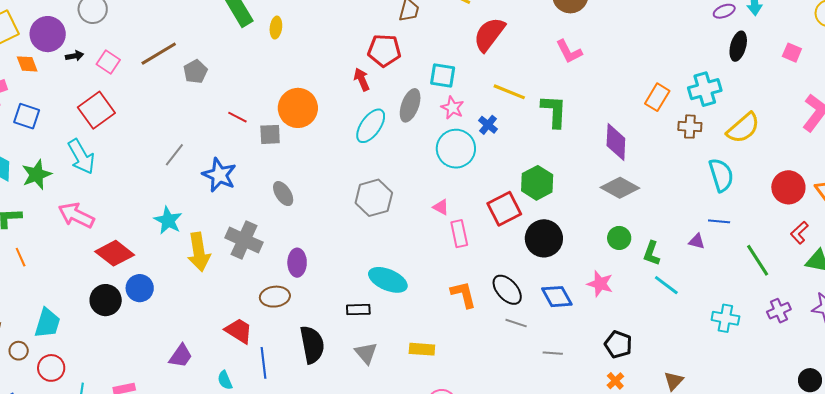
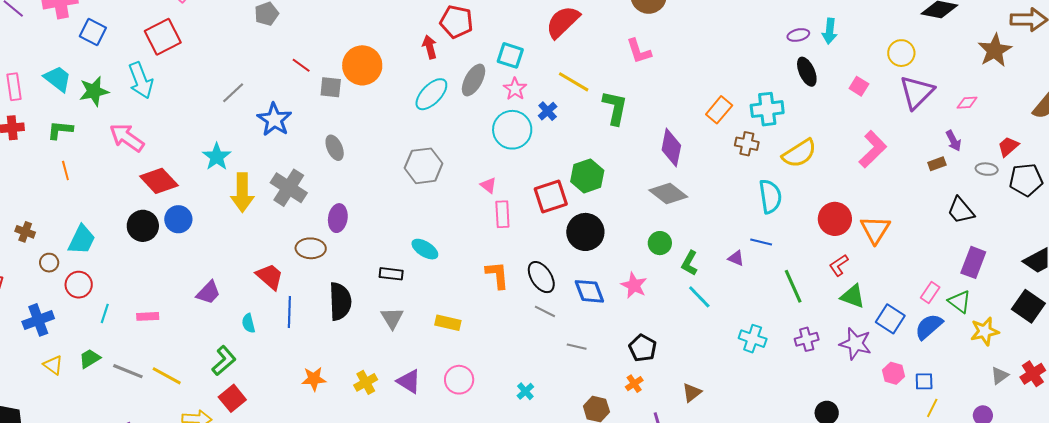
black ellipse: (738, 46) -> (807, 72), turned -48
cyan ellipse: (388, 280) -> (425, 249), size x0.7

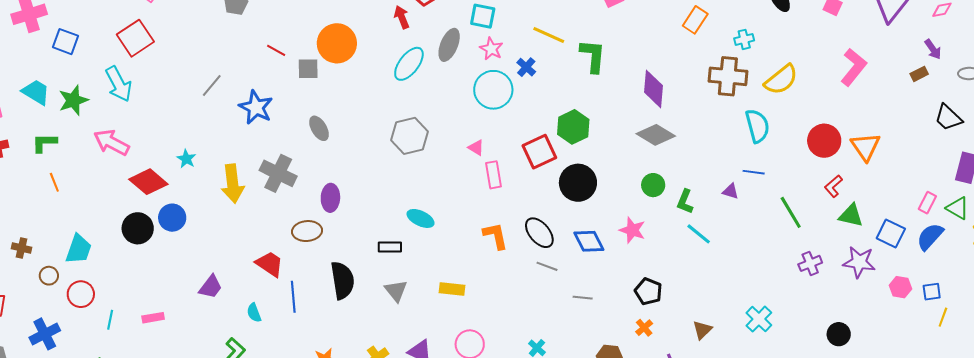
cyan cross: (767, 109) -> (744, 39), size x0.6
orange rectangle: (719, 110) -> (695, 20), moved
brown cross: (747, 144) -> (728, 76), size x1.6
cyan star: (217, 157) -> (186, 159), moved, size x0.7
cyan cross: (753, 339) -> (759, 319), moved, turned 32

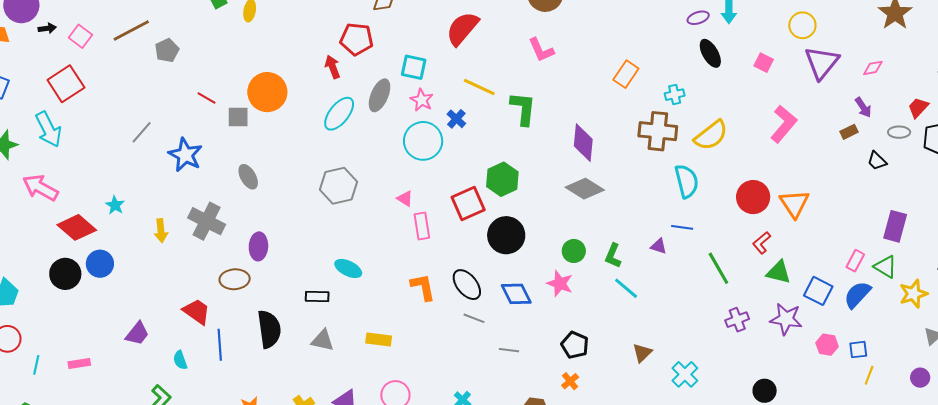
black trapezoid: (948, 118) -> (877, 161), moved, size x0.7
yellow arrow: (233, 184) -> (161, 231), size x0.6
green circle: (653, 185) -> (574, 251), moved
gray triangle: (396, 291) -> (323, 340), turned -40
brown triangle: (702, 330) -> (642, 353), moved

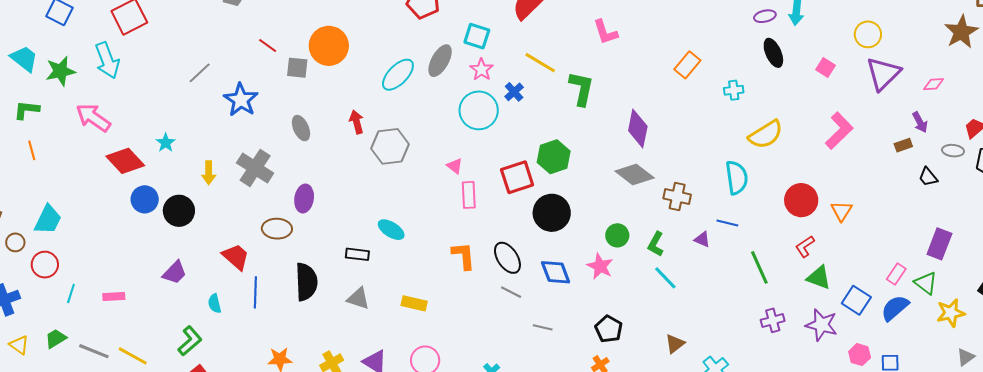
red arrow: (333, 67) -> (357, 122), moved
brown cross: (658, 131) -> (677, 196), moved, size x0.7
orange triangle: (794, 204) -> (842, 211), size x0.7
black circle: (65, 274) -> (179, 211), moved

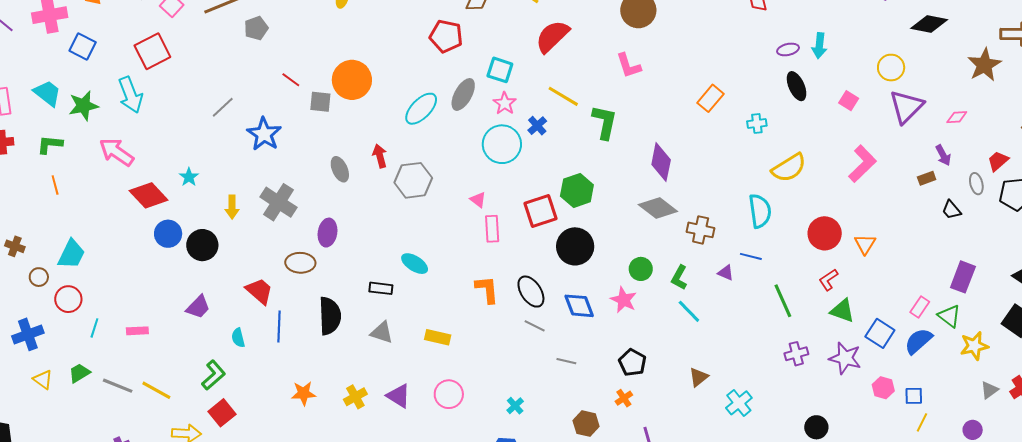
gray ellipse: (301, 128) -> (340, 169), moved
gray ellipse: (953, 151) -> (976, 184), turned 70

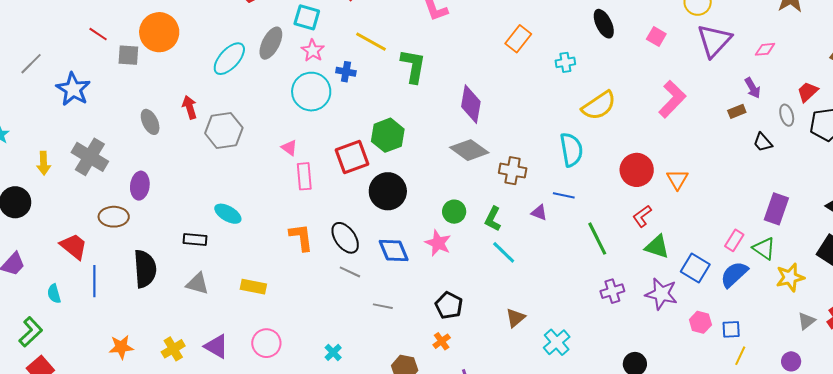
blue cross: (537, 126) -> (346, 72), turned -36

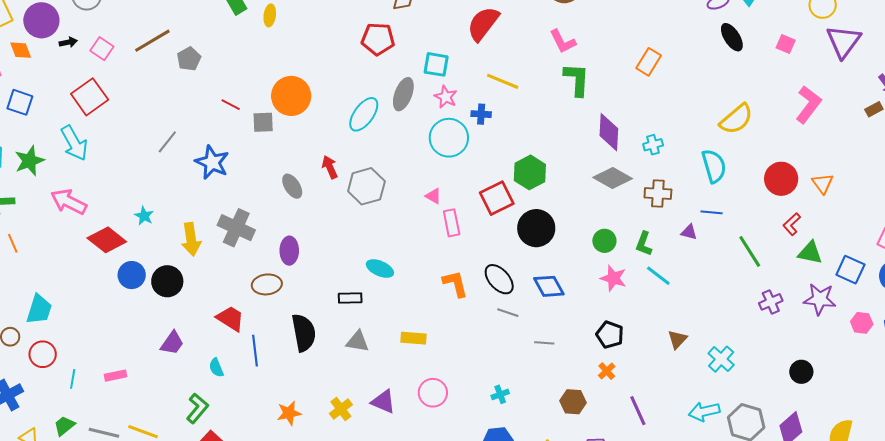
cyan cross: (565, 62) -> (653, 145), moved
green L-shape: (413, 66) -> (577, 79), moved
yellow arrow: (44, 163) -> (191, 239), size x1.4
pink star: (438, 243) -> (613, 278), moved
cyan cross: (333, 352) -> (500, 394), turned 30

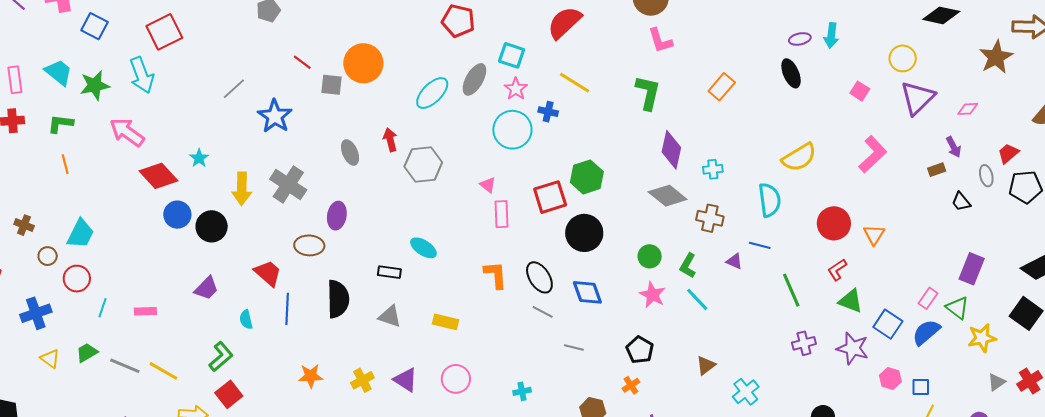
black ellipse: (732, 37) -> (791, 73), moved
pink L-shape: (563, 41) -> (660, 41), moved

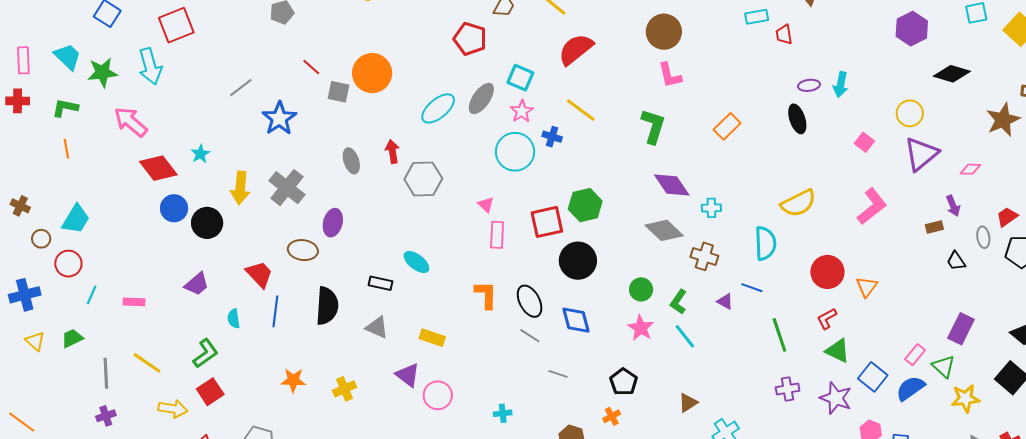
purple diamond: (671, 150) -> (672, 185), turned -51
gray line: (125, 366) -> (106, 373), moved, turned 60
purple triangle: (406, 380) -> (408, 375), moved

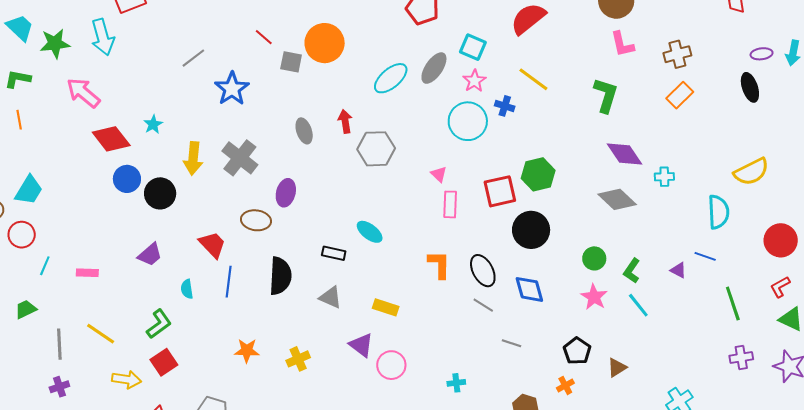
brown cross: (704, 256) -> (677, 54), moved, turned -32
brown triangle: (688, 403) -> (617, 368), moved

